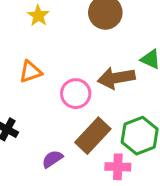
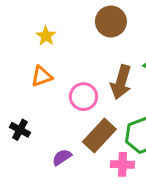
yellow star: (38, 16) -> (46, 36), moved
brown arrow: (116, 78) -> (121, 82), turned -64

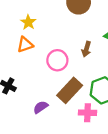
yellow star: (46, 36) -> (28, 22), moved
brown arrow: (121, 82) -> (86, 49), size x0.6

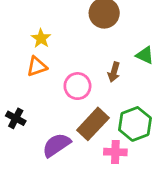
purple semicircle: (41, 107) -> (56, 145), size x1.5

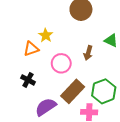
yellow star: (41, 38) -> (46, 35), moved
black cross: (16, 118) -> (28, 80), moved

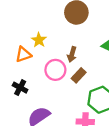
brown arrow: (88, 53) -> (72, 54), moved
brown rectangle: (73, 91) -> (79, 75), moved, size x0.6

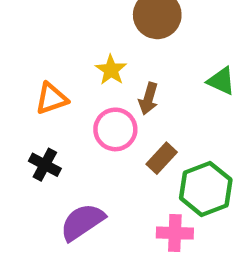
yellow star: (39, 40) -> (111, 70), moved
brown rectangle: (79, 75) -> (162, 158), moved

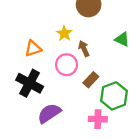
brown arrow: (148, 99) -> (84, 48), turned 140
black cross: (45, 165) -> (30, 83), size x1.6

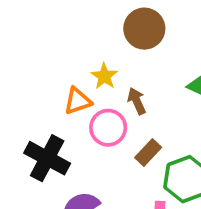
orange triangle: (33, 48) -> (78, 101), moved

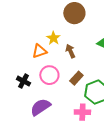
pink circle: (108, 128) -> (49, 75), moved
black cross: (47, 158) -> (23, 81), size x0.6

